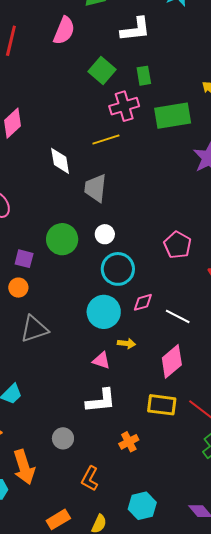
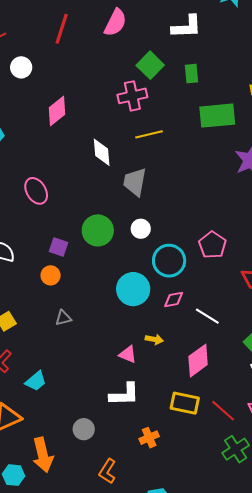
pink cross: (124, 106) -> (132, 96), moved
cyan circle: (118, 269) -> (169, 261), moved
cyan circle: (104, 312) -> (133, 289), moved
gray triangle: (34, 329) -> (63, 318), size x0.6

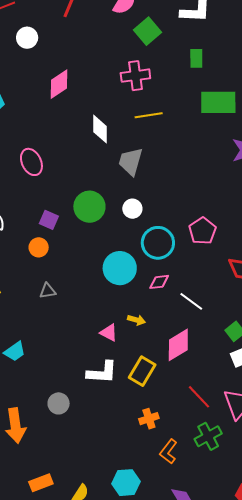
green square: (150, 65) -> (147, 31), moved
yellow rectangle: (185, 403) -> (142, 371), moved, turned -76
orange cross: (149, 438) -> (149, 419), moved
orange L-shape: (107, 471) -> (168, 451), moved

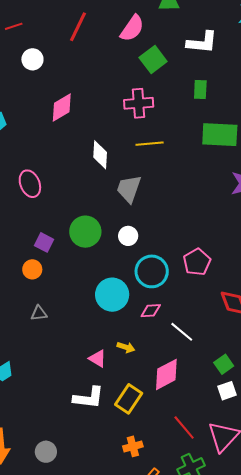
gray circle: (59, 403) -> (46, 452), moved

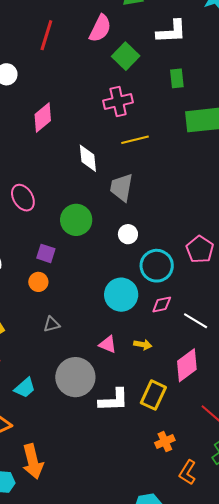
green circle: (85, 232) -> (76, 220), moved
pink triangle: (98, 358) -> (108, 344), moved
gray circle: (46, 452) -> (75, 377), moved, size x1.8

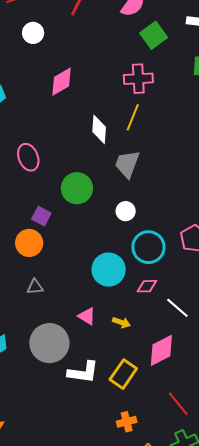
yellow line: (135, 140) -> (133, 117), moved, turned -64
orange circle: (38, 282) -> (29, 243), size x1.4

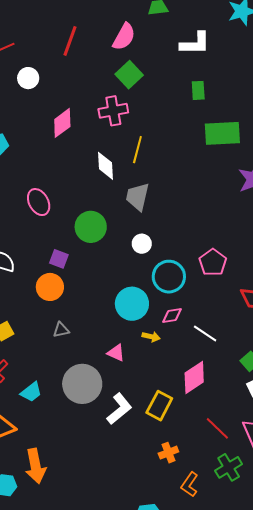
green square: (154, 35) -> (129, 75), moved
pink cross: (138, 79) -> (113, 111), moved
yellow arrow: (121, 322) -> (151, 337), moved
white L-shape: (83, 372) -> (119, 409), turned -40

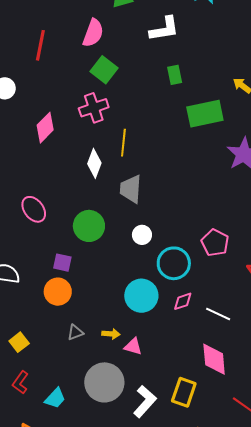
white diamond: (105, 166) -> (94, 163), turned 32
yellow arrow: (151, 337) -> (111, 334), moved
pink diamond: (194, 377) -> (214, 359), turned -52

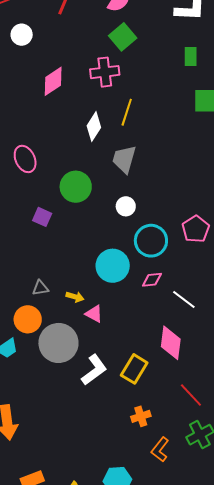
orange circle: (58, 292) -> (28, 319), moved

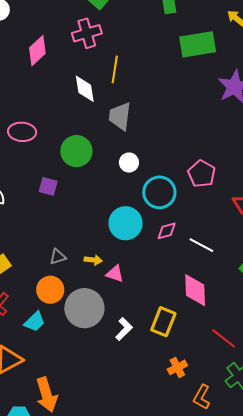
white diamond: (94, 127) -> (85, 89), turned -32
pink ellipse: (25, 159) -> (22, 132), turned -52
white L-shape: (94, 370) -> (124, 329), size x0.7

